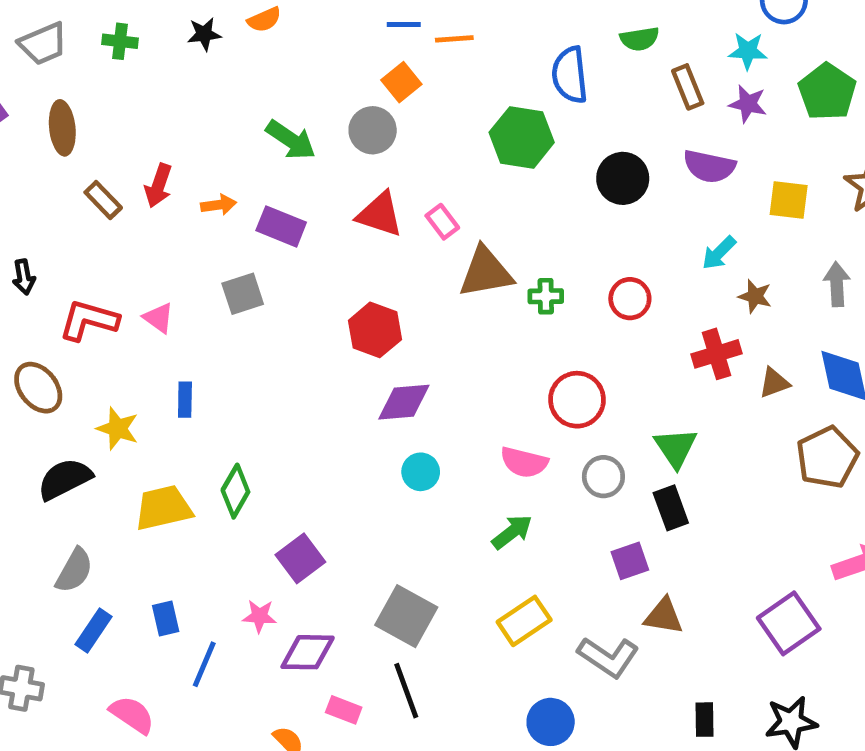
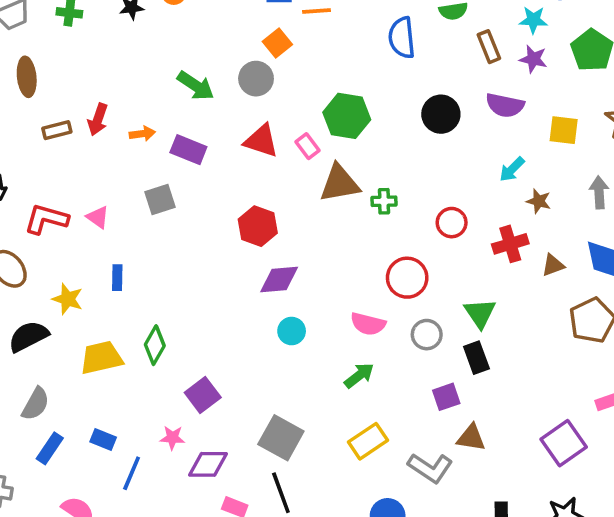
green hexagon: (522, 137) -> (347, 116), moved
brown rectangle: (103, 200) -> (57, 130), turned -60
red circle: (630, 299) -> (452, 223), moved
blue rectangle: (166, 619) -> (103, 439), turned -55

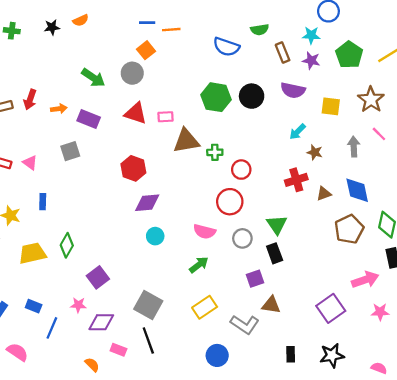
blue semicircle: (402, 38) -> (226, 47), turned -65
green hexagon: (347, 116) -> (216, 97), moved
pink rectangle: (308, 146) -> (166, 117), turned -56
red circle: (452, 223) -> (241, 170), moved

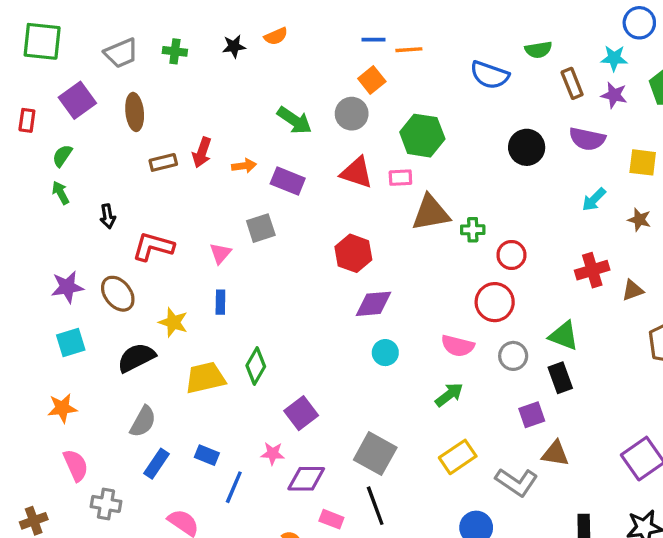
green hexagon: (216, 97) -> (422, 136), moved
brown star: (315, 152) -> (639, 220), moved
pink triangle: (30, 163) -> (220, 253), moved, turned 35
green triangle: (277, 225) -> (564, 336), turned -35

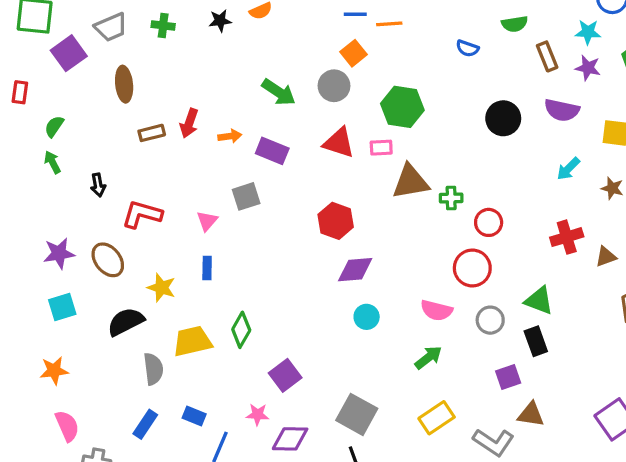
blue semicircle: (490, 75) -> (467, 48), size x0.6
purple square: (77, 100) -> (69, 53), moved
gray semicircle: (143, 422) -> (153, 369), moved, turned -36

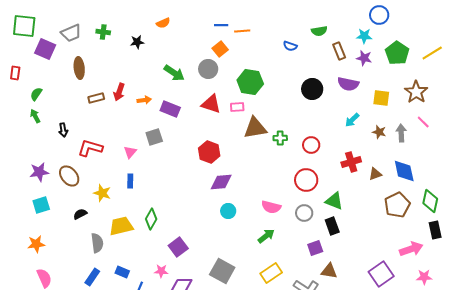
black star: (220, 21) -> (137, 42), moved
purple square: (69, 53) -> (45, 49), turned -30
red circle: (489, 222) -> (311, 145), moved
red circle: (472, 268) -> (306, 180), moved
black semicircle: (126, 322) -> (80, 214), size x0.6

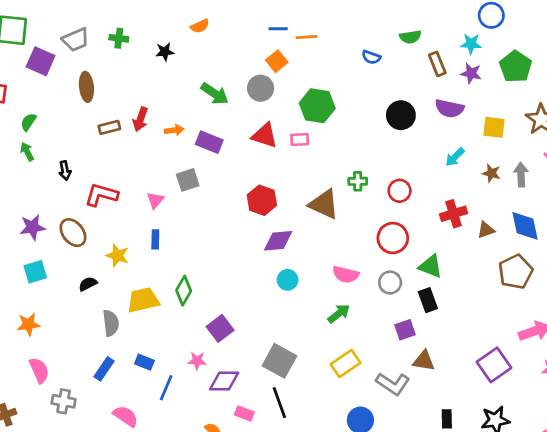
brown triangle: (255, 128) -> (324, 204), moved, turned 35

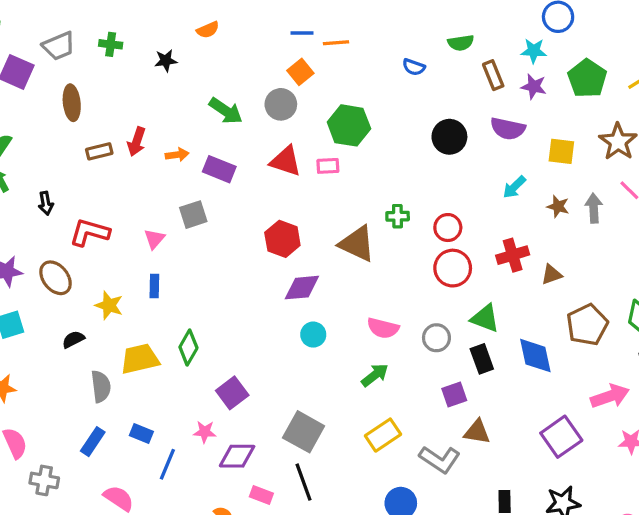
blue diamond: (525, 226) -> (535, 356), moved
red circle: (393, 238) -> (453, 268), moved

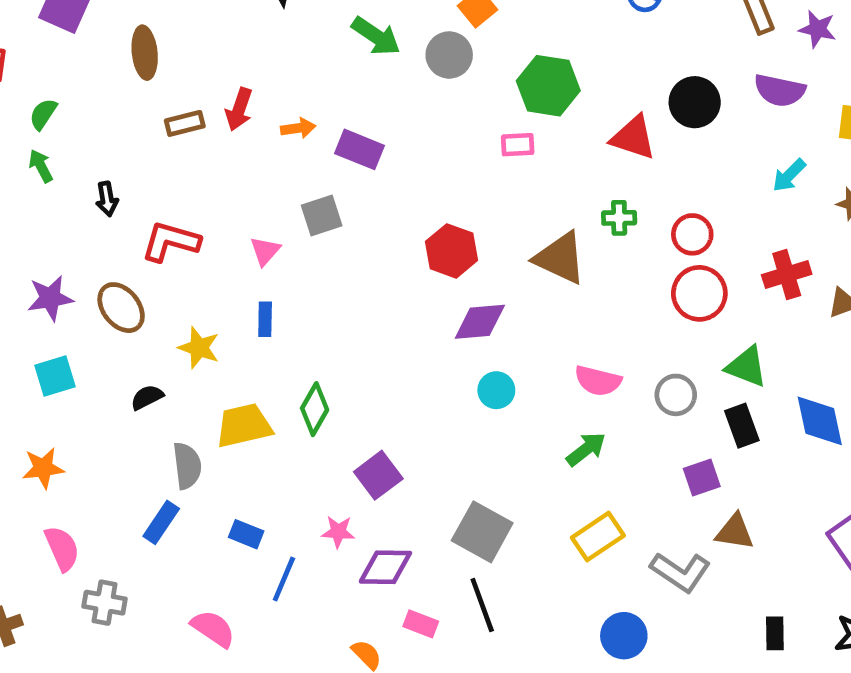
green arrow: (226, 111) -> (376, 36), moved
red triangle: (286, 161) -> (633, 138), moved
blue rectangle: (93, 442) -> (161, 522), moved

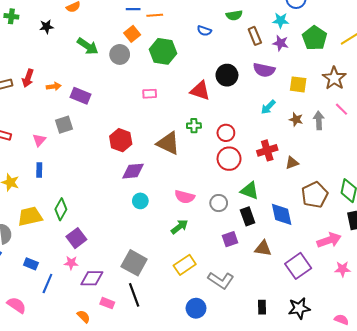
green hexagon: (548, 86) -> (163, 51), moved
purple square: (378, 475) -> (76, 238), moved
brown triangle: (735, 532) -> (263, 248), moved

